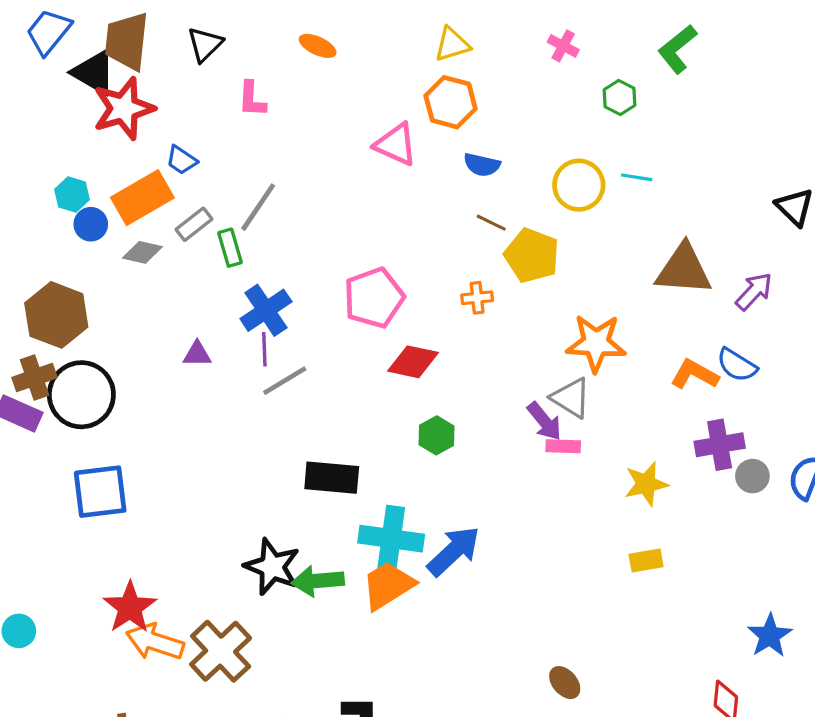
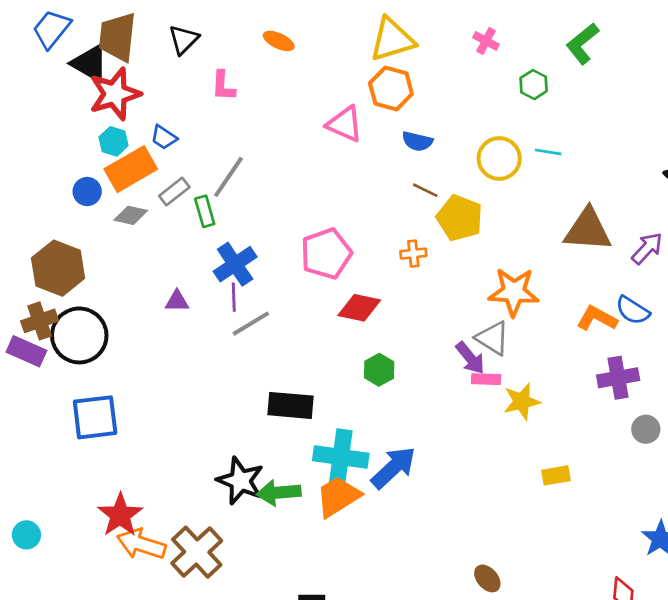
yellow triangle: (452, 44) -> (392, 40), size x1.5
cyan hexagon: (72, 194) -> (114, 141), moved
gray circle: (752, 476) -> (646, 429), moved
yellow star: (646, 484) -> (522, 401), moved

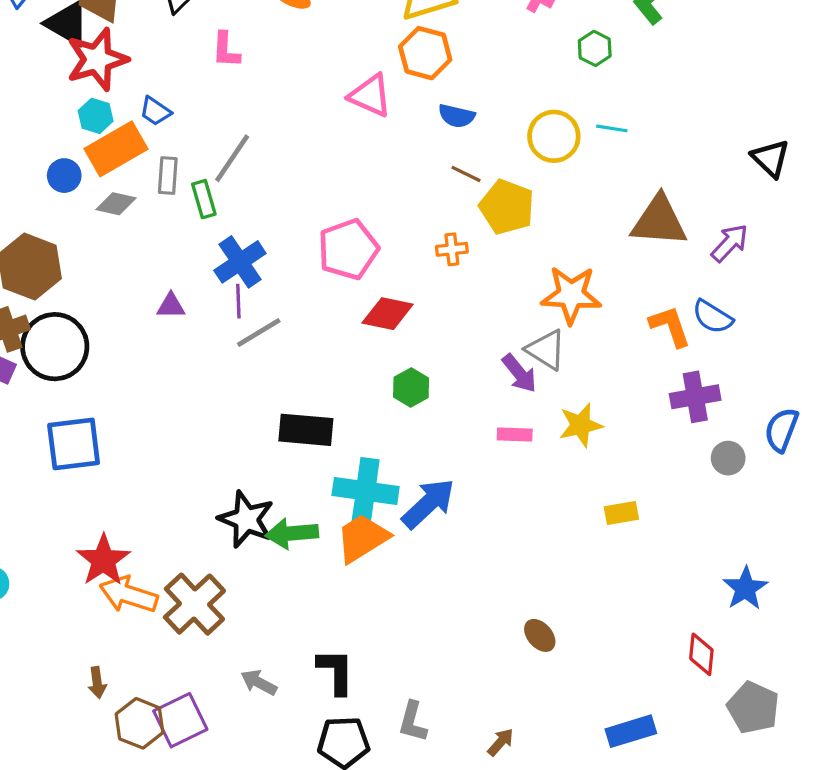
gray rectangle: (174, 192) -> (168, 176), turned -48
orange L-shape: (597, 318) -> (670, 326), turned 42
pink rectangle: (486, 379) -> (515, 435), moved

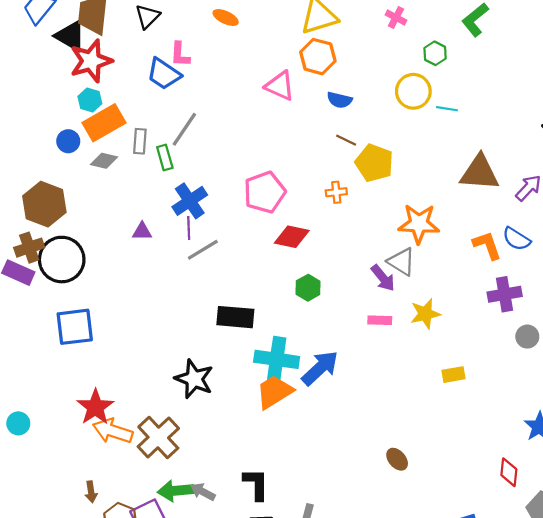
blue trapezoid: (155, 111) -> (164, 74), moved, size x1.6
yellow circle: (554, 136) -> (413, 91), moved
green arrow: (292, 533) -> (176, 491), moved

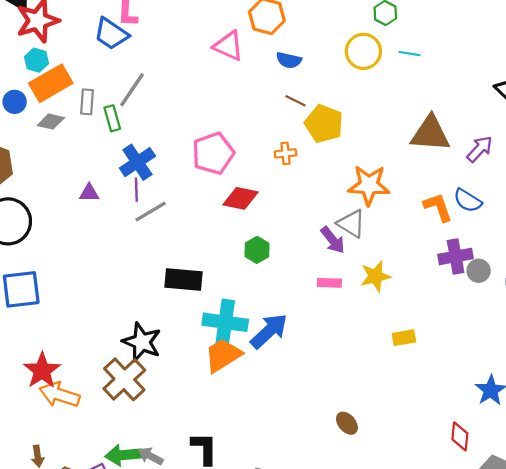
cyan line: (447, 109) -> (409, 54), moved
gray circle: (527, 337) -> (479, 271), moved
brown cross: (158, 437) -> (124, 379), moved

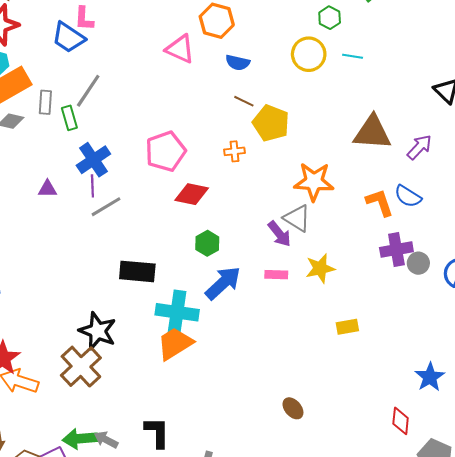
blue arrow: (269, 331) -> (223, 283), moved

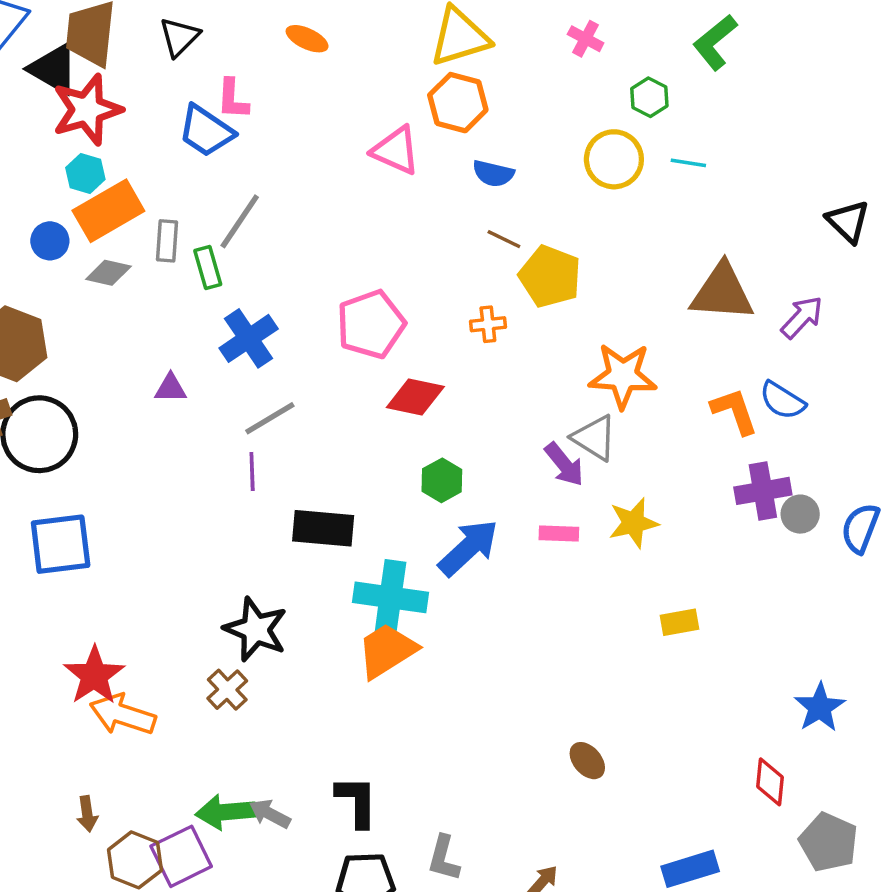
purple line: (92, 186) -> (252, 471), moved
brown cross: (81, 367) -> (227, 690), size x0.6

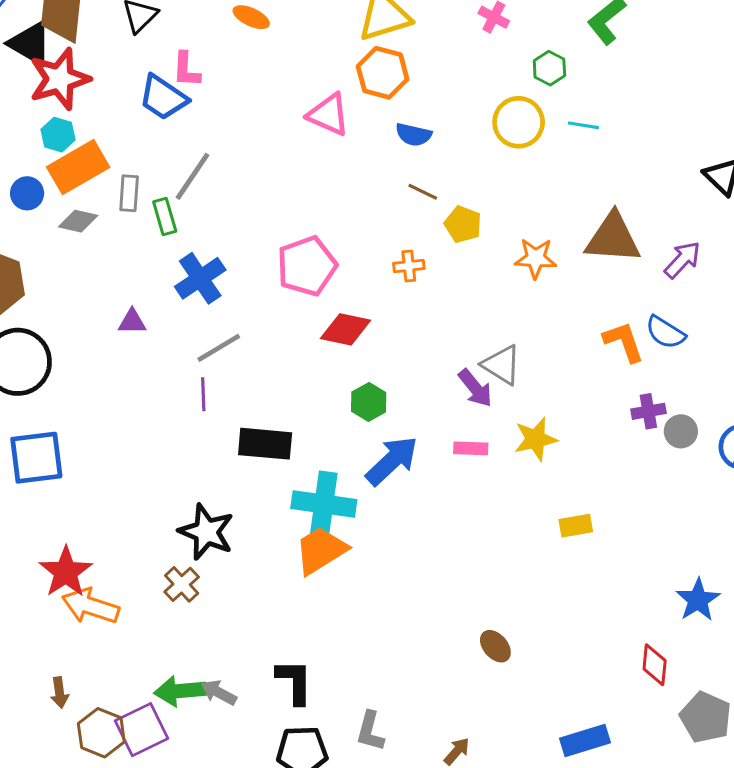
yellow pentagon: (550, 276) -> (463, 224), size x0.7
orange star: (623, 376) -> (536, 258), moved, size x0.7
purple cross: (763, 491) -> (648, 411), size x0.7

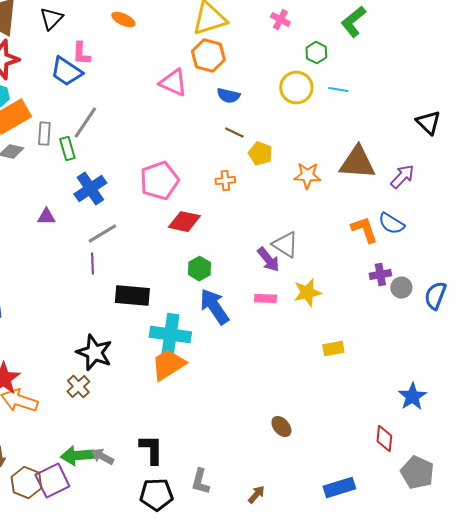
blue arrow: (392, 461) -> (214, 307), turned -81

